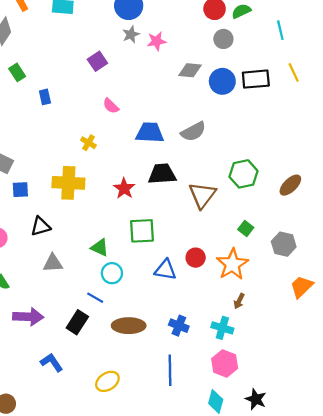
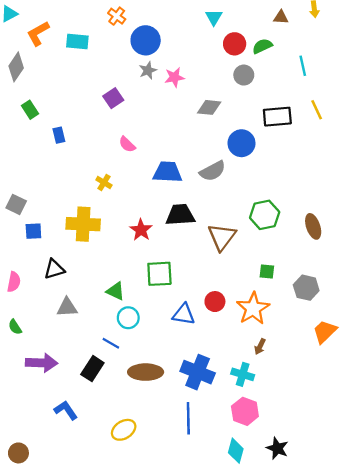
blue circle: (222, 81) -> (241, 143), moved
brown ellipse: (290, 185) -> (313, 226), turned -65
green square: (246, 229) -> (267, 272), turned -32
blue cross: (179, 326) -> (198, 372), size x1.6

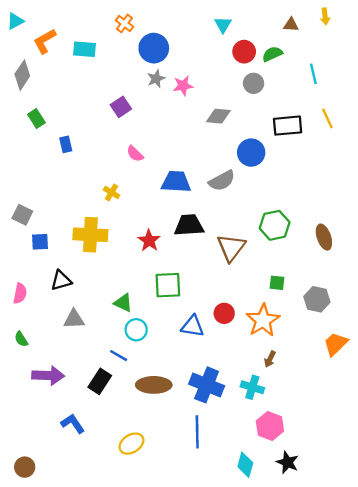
pink hexagon: (245, 411) -> (270, 426), moved

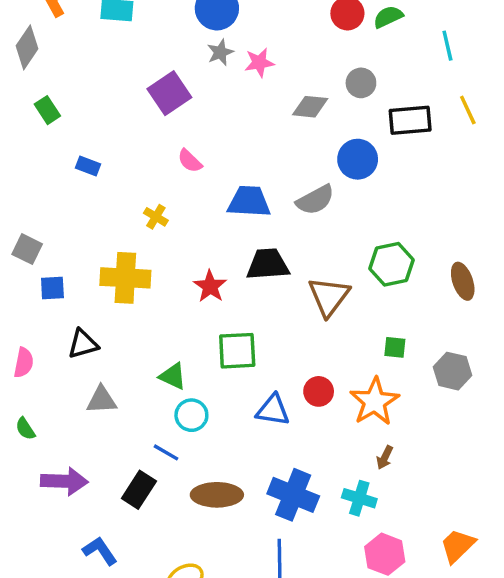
gray circle: (254, 83) -> (361, 83), moved
purple square: (121, 107) -> (169, 93), size x1.4
blue rectangle: (66, 144) -> (88, 166), moved, turned -56
orange trapezoid: (336, 344) -> (458, 546), moved

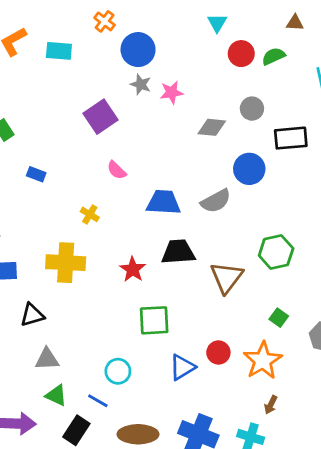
gray star: (220, 52) -> (141, 84), turned -30
green square: (395, 347) -> (279, 318), turned 30
green triangle: (173, 376) -> (56, 395), moved
blue triangle: (273, 410) -> (182, 367), turned -40

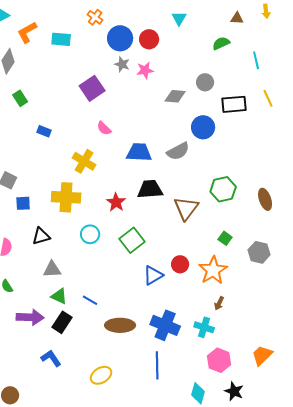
red circle: (241, 54) -> (149, 39), moved
yellow cross: (90, 214) -> (84, 161), size x1.6
green square: (154, 320) -> (132, 240), turned -35
cyan circle: (118, 371) -> (90, 234), moved
black rectangle: (76, 430) -> (62, 322), moved

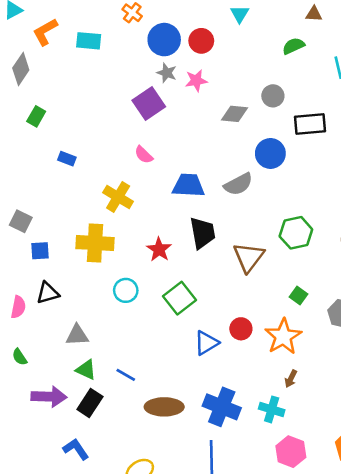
purple square: (92, 88) -> (149, 104), moved
green rectangle: (20, 98) -> (36, 116), turned 63
black trapezoid: (150, 189) -> (203, 233), turned 84
black triangle: (41, 236) -> (48, 293), moved

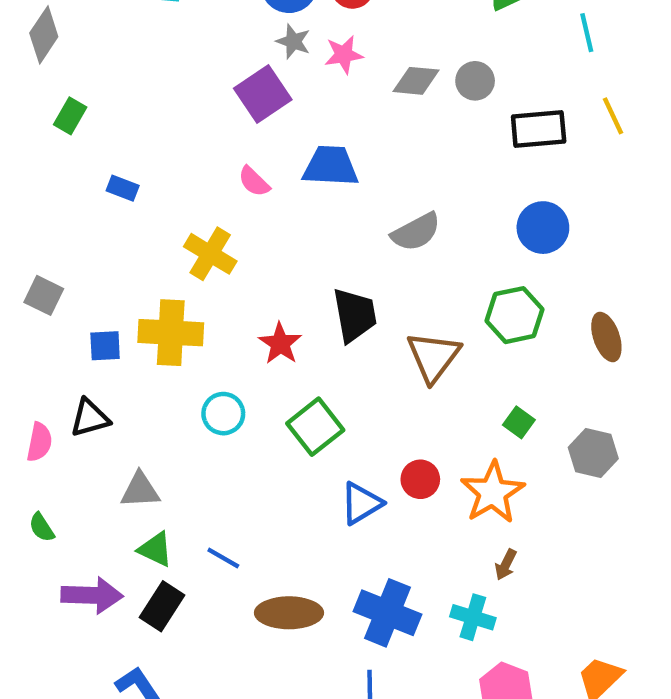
gray diamond: (235, 114) -> (416, 81), moved
blue circle: (270, 153) -> (543, 228), moved
blue trapezoid: (188, 185) -> (331, 166), moved
blue square: (40, 251) -> (105, 346), moved

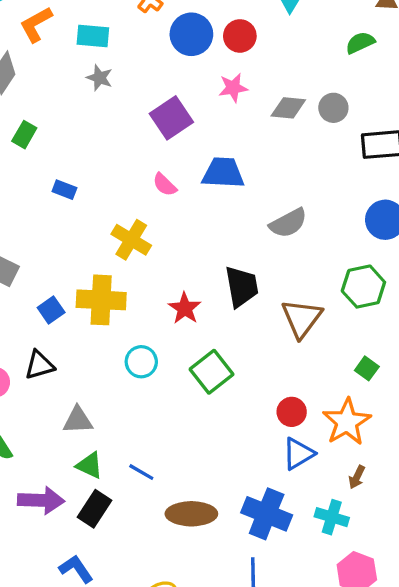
gray star: (293, 41) -> (100, 78), moved
blue square: (105, 346) -> (51, 310), turned -32
blue triangle: (361, 503) -> (298, 454), moved

